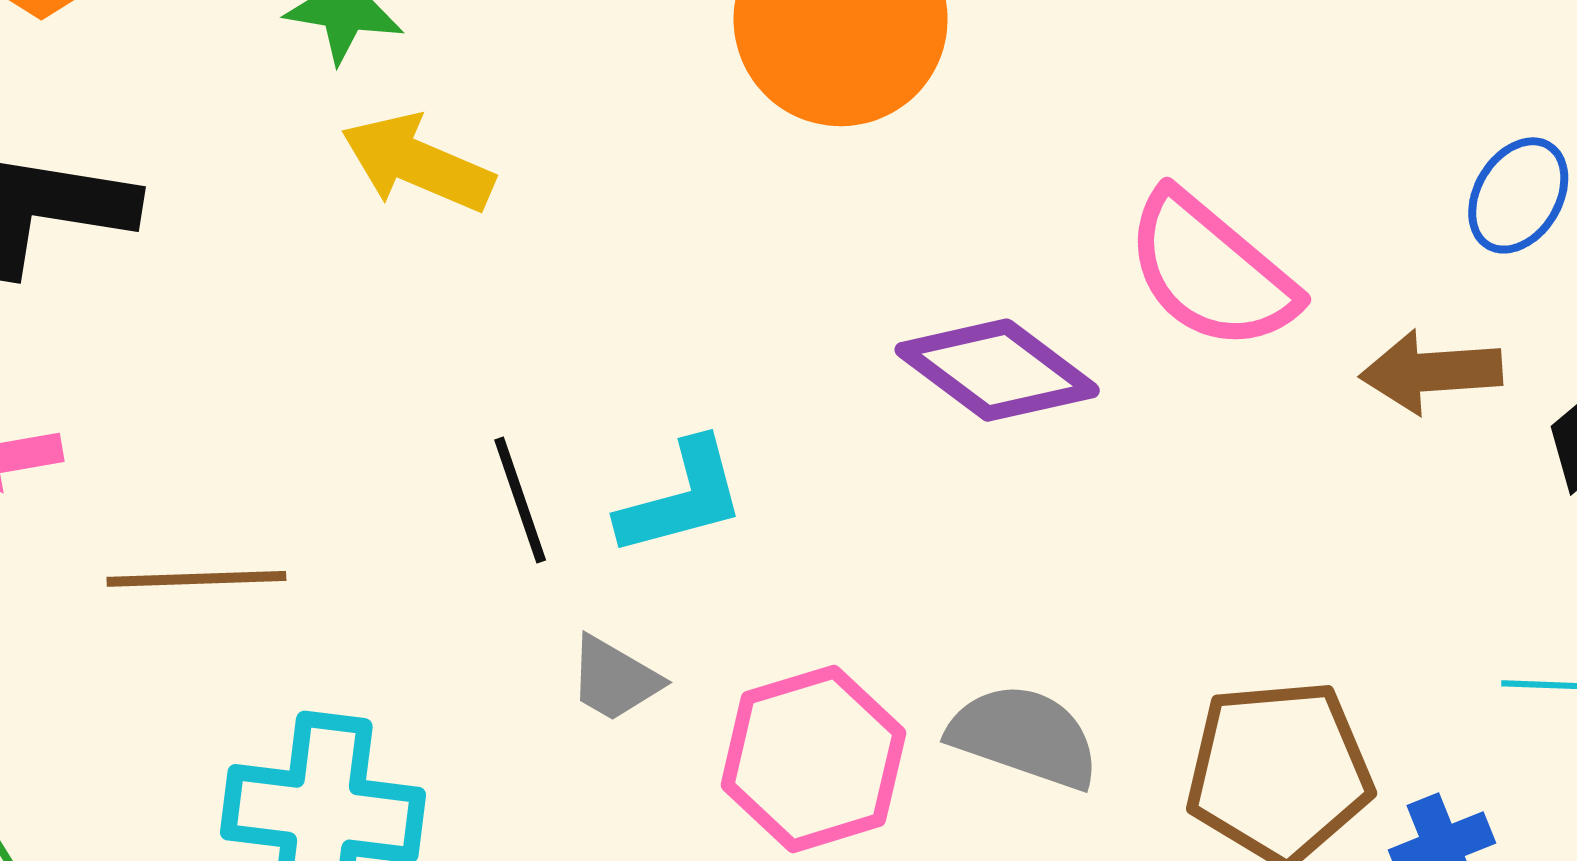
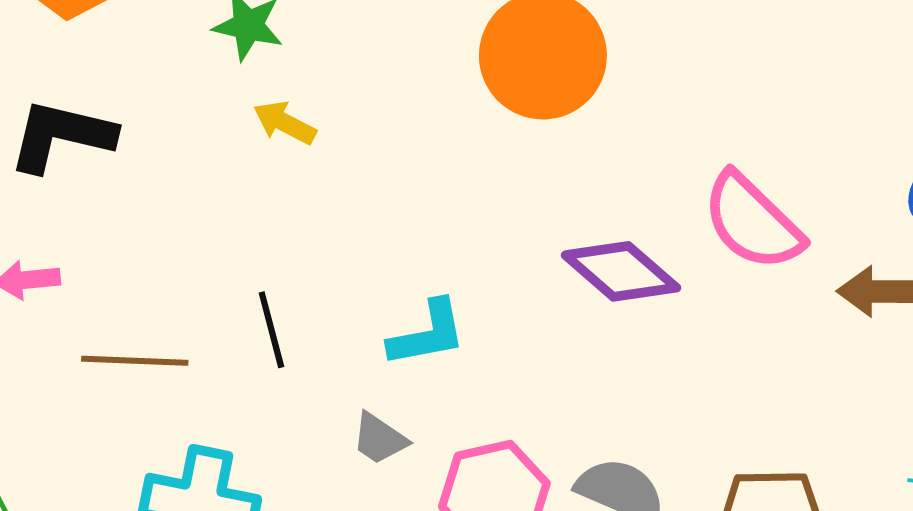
yellow arrow: (418, 163) -> (285, 123), size x0.7
black line: (520, 500) -> (271, 330), moved

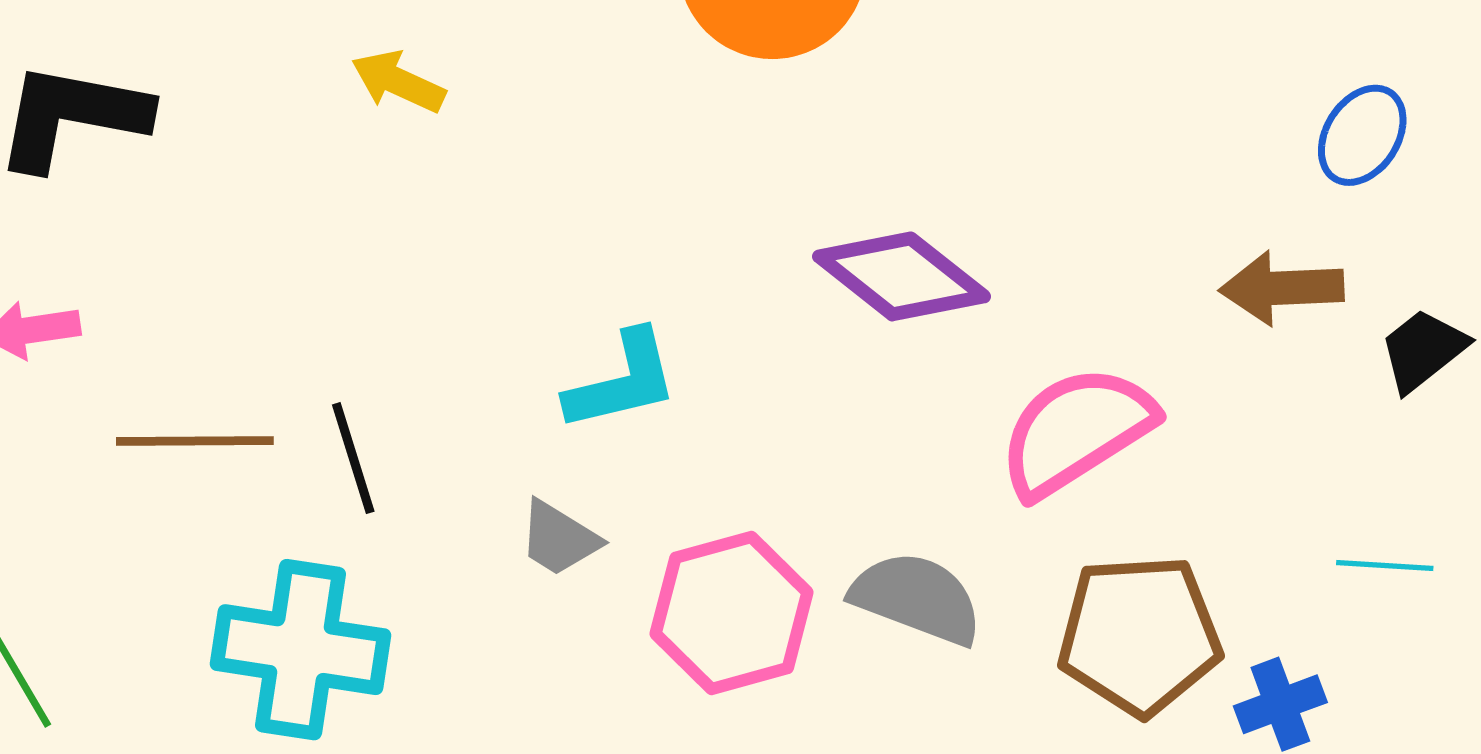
pink semicircle: (752, 222) -> (1076, 431), moved, turned 106
black line: (271, 330) -> (353, 458), moved

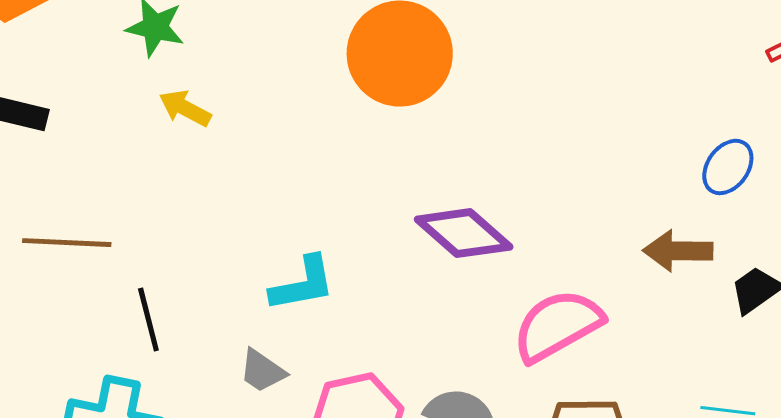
brown line: (195, 441) -> (67, 243), moved

